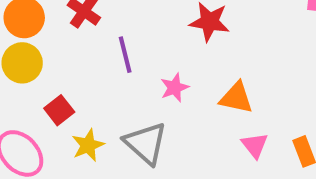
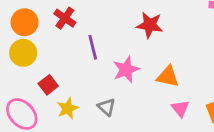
pink star: (174, 88) -> (126, 70), size x1.4
gray triangle: (146, 143) -> (107, 107), size x0.6

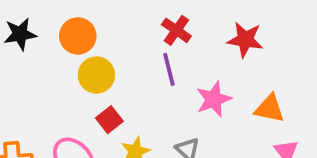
red cross: (65, 18) -> (176, 30), moved
yellow circle: (23, 53) -> (96, 75), moved

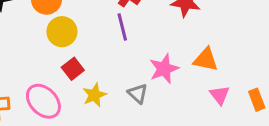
pink star: (214, 99) -> (164, 69), moved

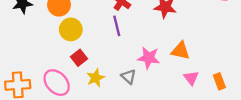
pink star: (164, 69) -> (149, 58), turned 30

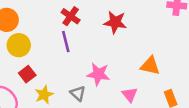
orange triangle: (180, 51) -> (150, 66), moved
pink triangle: (191, 78) -> (130, 95), moved

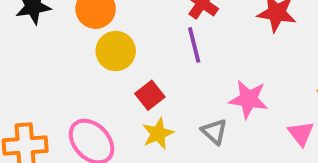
red square: (27, 74) -> (150, 95), moved

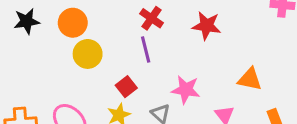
red square: (150, 95) -> (126, 87), moved

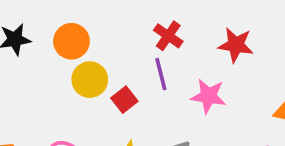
red square: (126, 87) -> (124, 100), moved
pink star: (186, 90) -> (208, 96), moved

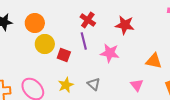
red square: (124, 100) -> (64, 55), turned -32

